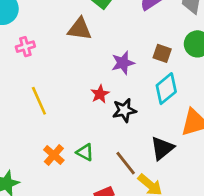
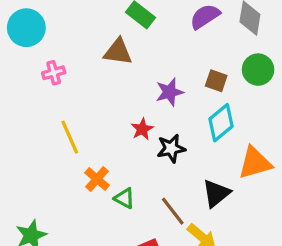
orange cross: (54, 155) -> (97, 179), moved

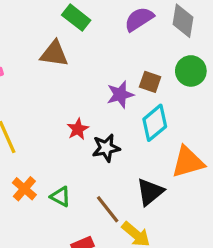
purple star: (170, 92) -> (120, 95), moved
orange cross: (97, 179) -> (24, 189), moved

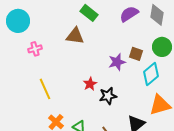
cyan diamond: (155, 123) -> (151, 74), moved

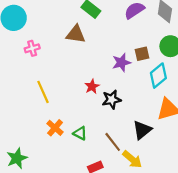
brown square: (136, 54) -> (142, 54), turned -32

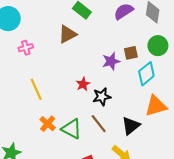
brown triangle: (76, 34) -> (67, 34), turned -36
green triangle: (80, 133) -> (72, 129), size x1.5
brown line: (113, 142) -> (99, 124), moved

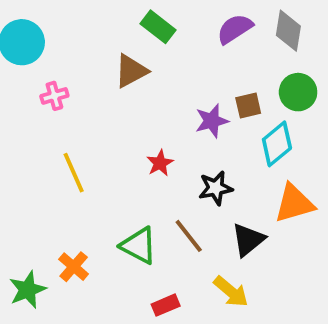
black star: (102, 97) -> (216, 188), moved
orange cross: (48, 124) -> (74, 267), moved

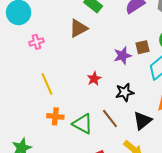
orange cross: (74, 267) -> (55, 116), moved, turned -35

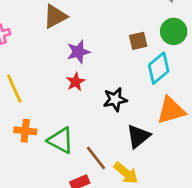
purple star: (123, 56) -> (78, 52), moved
brown line: (110, 119) -> (96, 158), moved

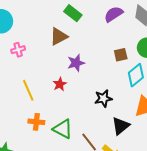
red star: (76, 82) -> (60, 84), moved

